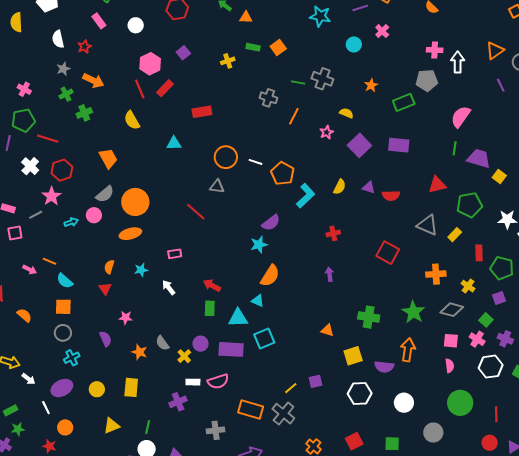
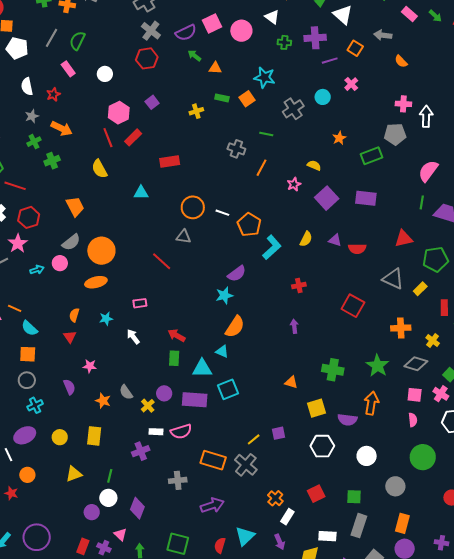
cyan star: (320, 16) -> (264, 77), moved
gray cross: (322, 79) -> (293, 109), moved, turned 35

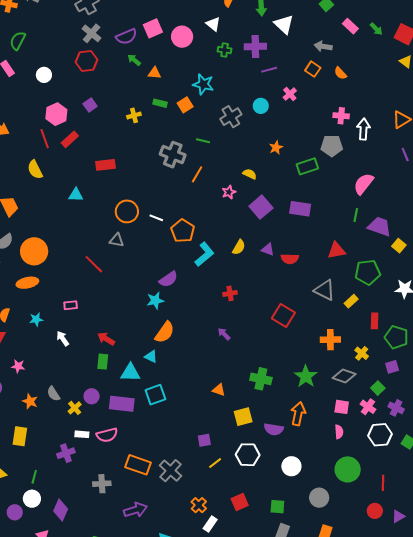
orange square: (355, 48) -> (313, 69), moved
gray cross: (236, 149) -> (173, 155), size x1.4
purple arrow: (294, 326) -> (224, 334), turned -40
yellow line: (254, 439) -> (215, 463), moved

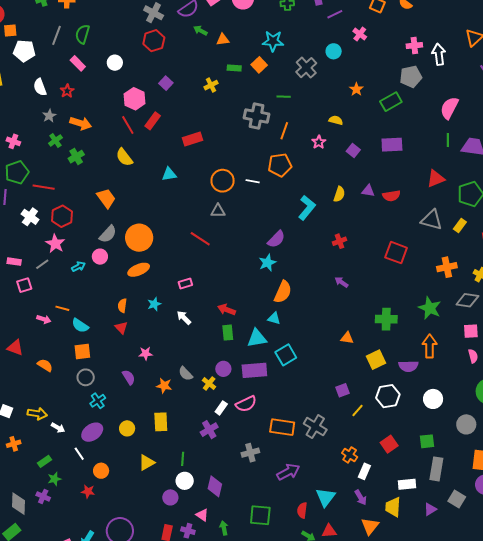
purple square: (261, 207) -> (353, 150), size x0.6
orange pentagon: (183, 231) -> (280, 165), moved, turned -30
white rectangle: (82, 434) -> (221, 408), turned -48

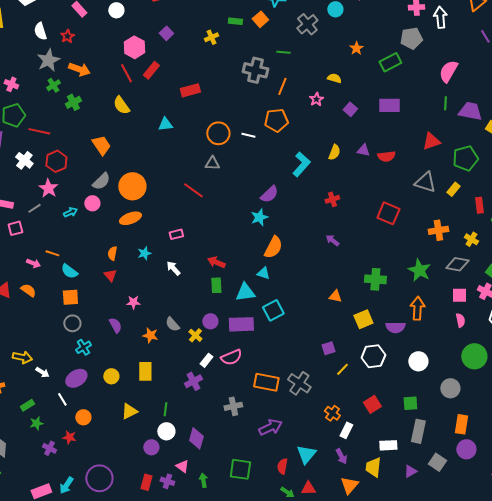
gray star: (49, 116) -> (48, 60), size x1.6
orange semicircle: (45, 365) -> (28, 290), moved
purple cross: (43, 496) -> (49, 448), moved

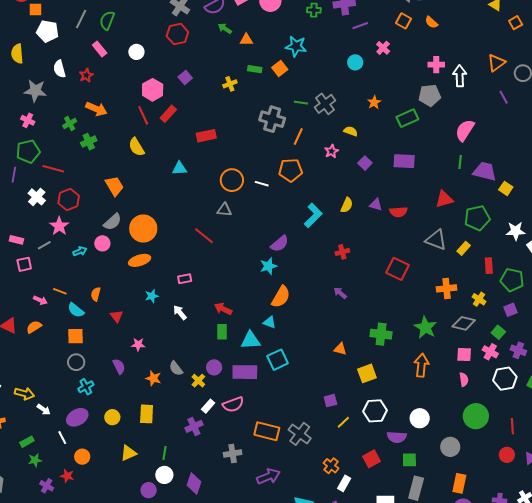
gray cross: (307, 24) -> (325, 104), moved
gray star: (48, 60) -> (35, 91), moved, turned 30
orange semicircle: (112, 253) -> (96, 294), moved
orange semicircle: (28, 290) -> (34, 327), turned -70
purple semicircle: (395, 327) -> (397, 437), moved

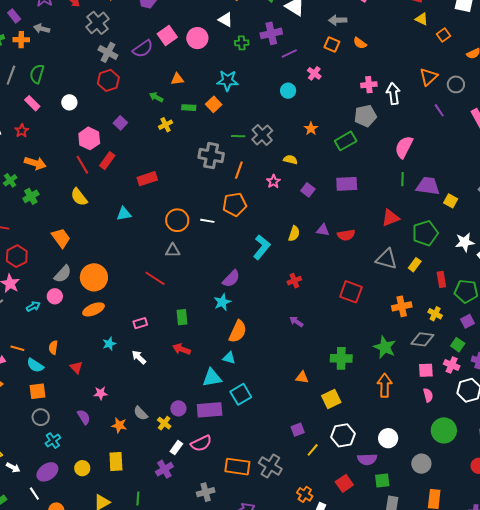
green arrow: (225, 29) -> (156, 97), moved
green rectangle: (222, 332) -> (182, 317), moved

